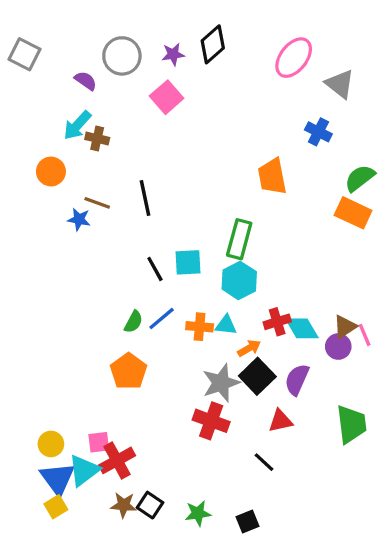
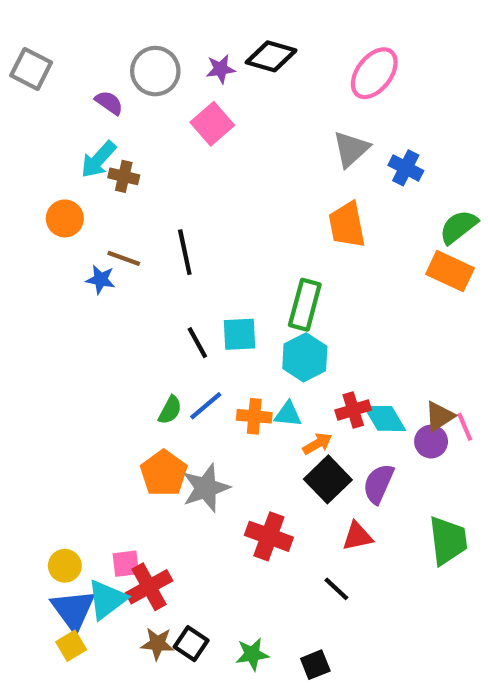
black diamond: (213, 44) -> (271, 56), turned 57
gray triangle: (340, 84) -> (351, 149), moved, turned 40
gray star: (221, 383) -> (206, 488), moved

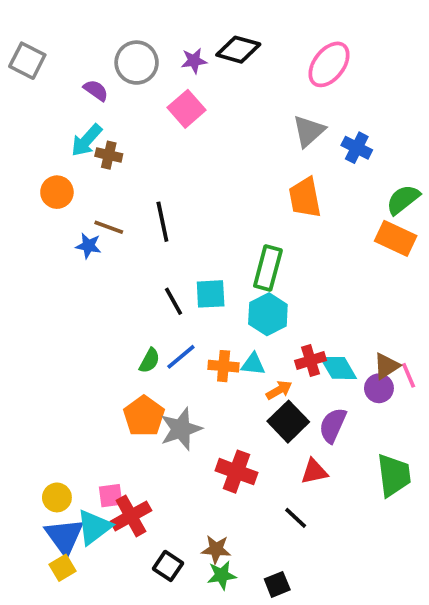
brown star: (157, 644) -> (216, 549), moved

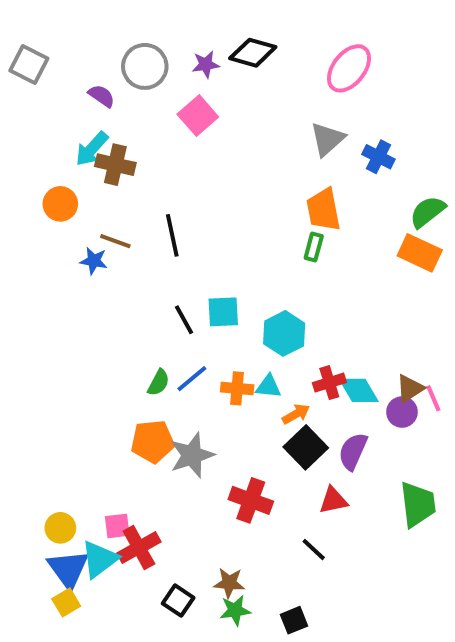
brown cross: (109, 155) -> (115, 165), size x1.4
green rectangle: (268, 268) -> (314, 247), moved, size x0.6
orange pentagon: (144, 416) -> (153, 441), turned 30

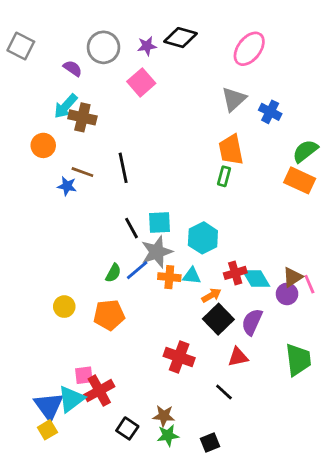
gray star: (192, 455) -> (157, 252), moved
yellow circle: (60, 528) -> (64, 307), moved

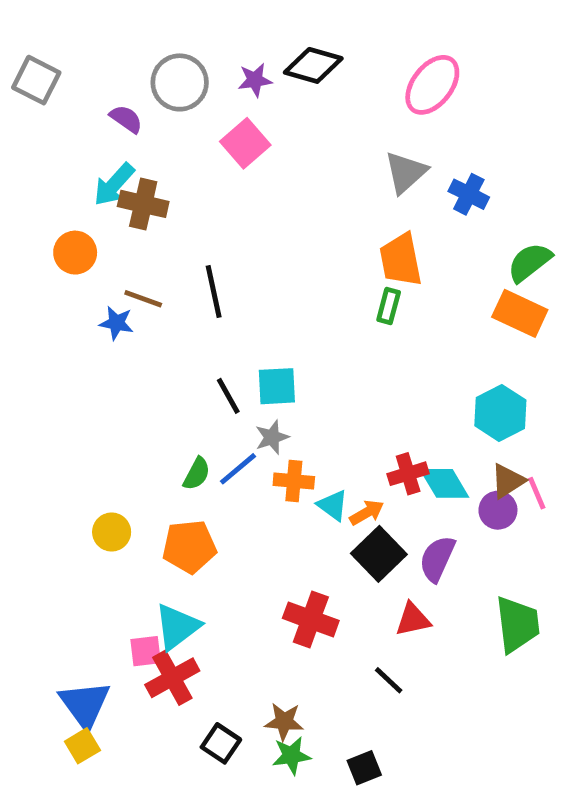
cyan hexagon: (203, 238) -> (500, 413), moved
gray star: (157, 252) -> (272, 437), size x0.6
cyan triangle: (192, 276) -> (333, 505), moved, turned 30
cyan triangle: (71, 399) -> (177, 627), moved

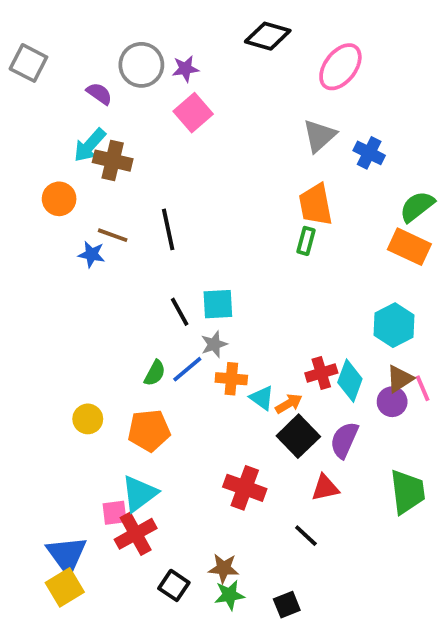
black diamond: (313, 65) -> (268, 36), moved
purple star: (255, 80) -> (185, 69), moved
cyan diamond: (444, 483) -> (350, 381), turned 51
yellow square: (82, 746) -> (65, 587), size x1.4

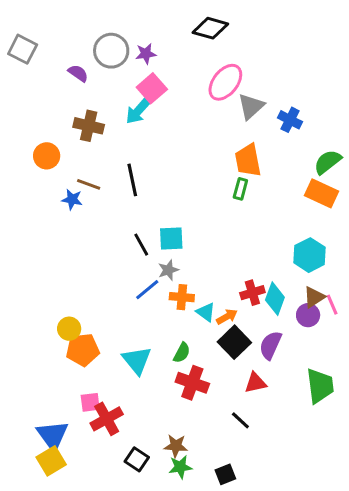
pink ellipse: (340, 67) -> (225, 82), moved
cyan arrow: (90, 145) -> (138, 111), moved
green semicircle: (155, 373) -> (182, 353), moved
orange pentagon: (149, 430) -> (83, 350), moved
cyan triangle: (139, 494) -> (137, 360), moved, turned -32

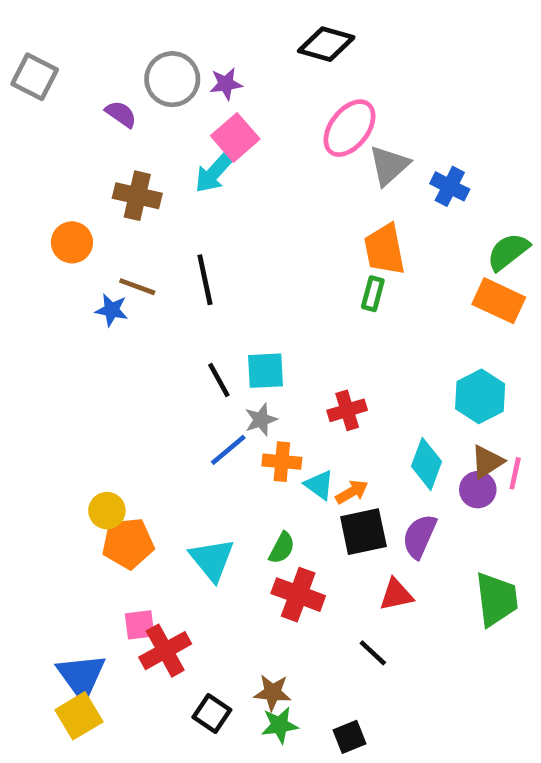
red cross: (252, 293) -> (347, 410), moved
pink line: (332, 305) -> (515, 473), turned 35
black square: (234, 342) -> (363, 532), turned 32

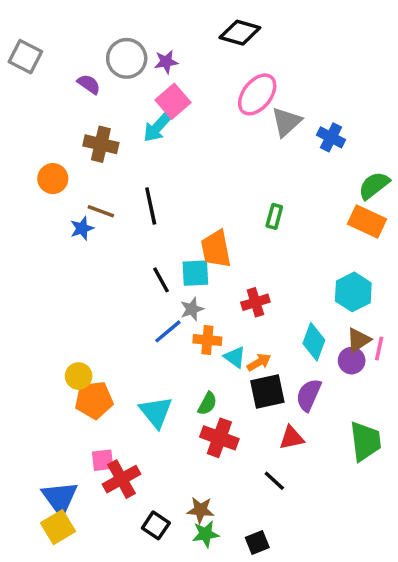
orange trapezoid: (384, 249) -> (216, 249), moved
blue star: (112, 310) -> (82, 228), turned -30

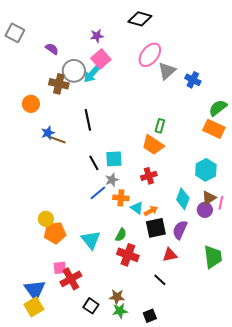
gray circle: (127, 58) -> (74, 71), moved
brown line: (101, 211) -> (58, 140), moved
orange trapezoid: (216, 249) -> (153, 145), moved, turned -45

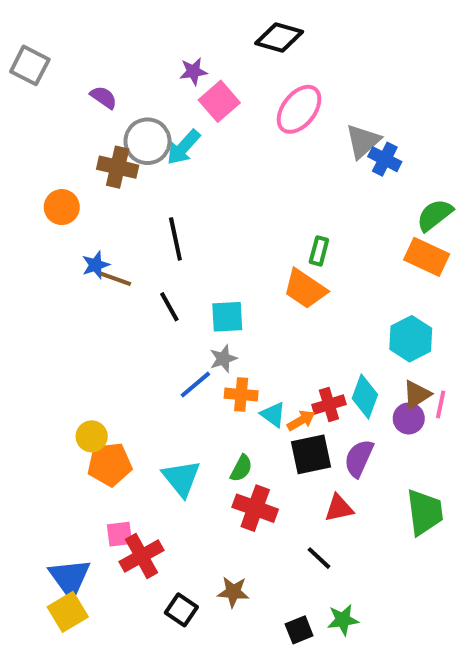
pink square: (101, 59) -> (219, 101), moved
gray triangle: (167, 71) -> (363, 141), moved
black line: (94, 163) -> (169, 307), moved
red cross: (149, 176) -> (329, 404), moved
green star: (120, 311) -> (343, 620), moved

